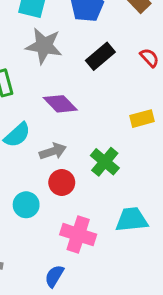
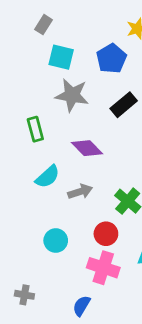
red circle: (62, 183) -> (106, 234), moved

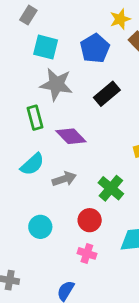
green rectangle: (35, 129) -> (35, 118), moved
pink cross: (103, 268) -> (87, 253), size x0.6

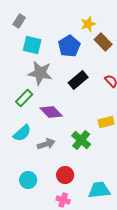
green rectangle: (35, 118) -> (24, 98), turned 60
green cross: (111, 188) -> (81, 140), moved

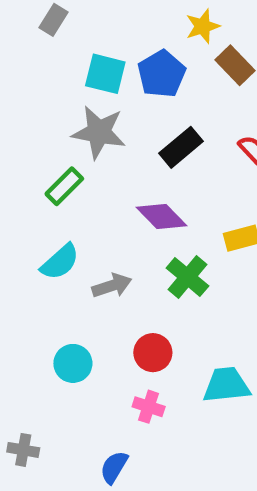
cyan square: (32, 45) -> (105, 74), moved
purple diamond: (51, 112) -> (162, 216), moved

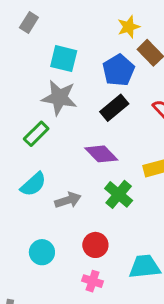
blue pentagon: (162, 74) -> (119, 70), moved

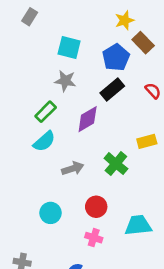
gray rectangle: (29, 22) -> (30, 17), moved
gray star: (59, 98) -> (65, 81), size x0.7
purple diamond: (101, 154) -> (88, 119), moved, turned -76
cyan semicircle: (33, 184) -> (44, 141), moved

